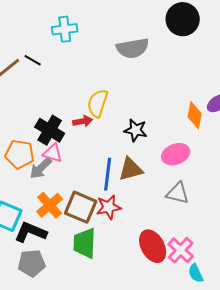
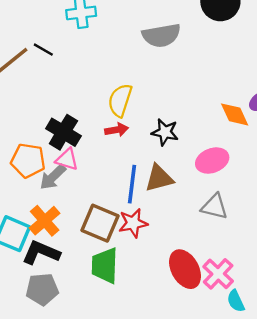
orange diamond: (195, 115) -> (235, 114), turned -36
red arrow: (83, 121) -> (117, 130), moved
orange cross: (50, 205) -> (45, 221), moved

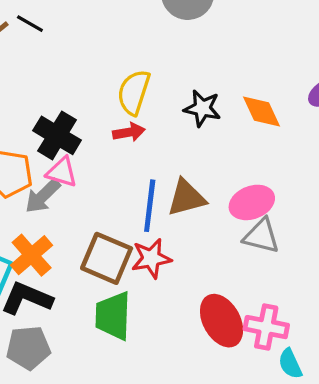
orange diamond: (235, 114) -> (261, 111), moved
black star: (165, 132) -> (202, 108), moved
pink ellipse: (212, 161) -> (252, 202), moved
pink cross: (218, 274) -> (266, 327), turned -32

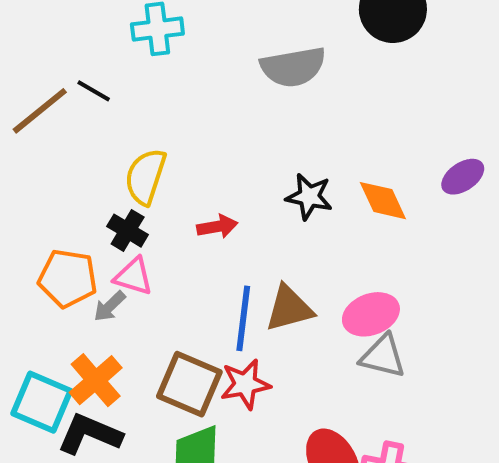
yellow semicircle: (134, 92) -> (145, 177), moved
black cross: (57, 135) -> (128, 231), size x0.7
gray arrow: (43, 196) -> (110, 306), size x0.7

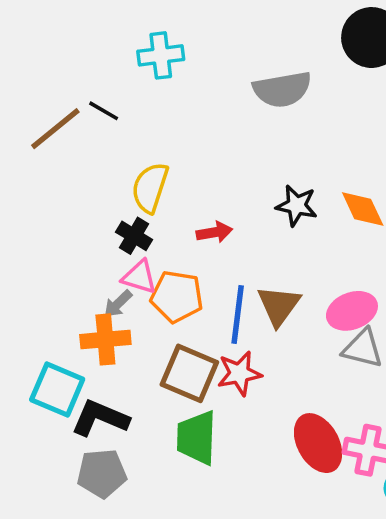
orange pentagon: (68, 278) -> (177, 297), moved
brown triangle: (289, 308) -> (279, 306), turned -39
orange cross: (96, 380) -> (105, 339), moved, turned 36

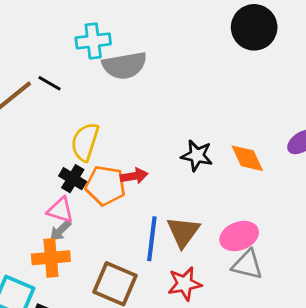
gray semicircle: (282, 89) -> (125, 65), moved
pink triangle: (139, 277) -> (60, 210), moved
orange pentagon: (177, 297) -> (105, 186), moved
red star: (239, 373) -> (185, 284), moved

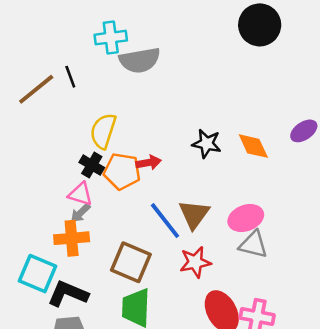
black line: (50, 83) -> (70, 77), turned 40
blue line: (152, 239) -> (165, 221), turned -45

